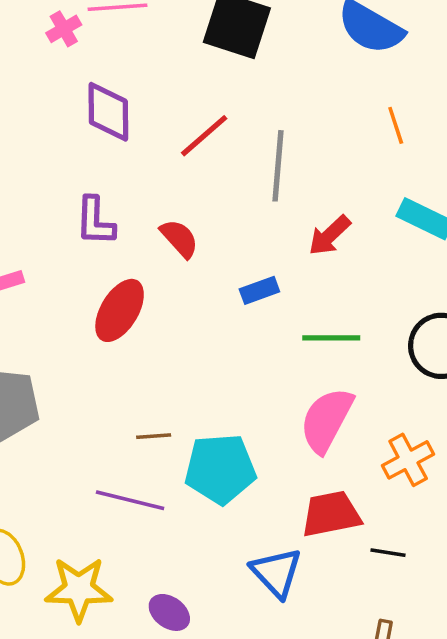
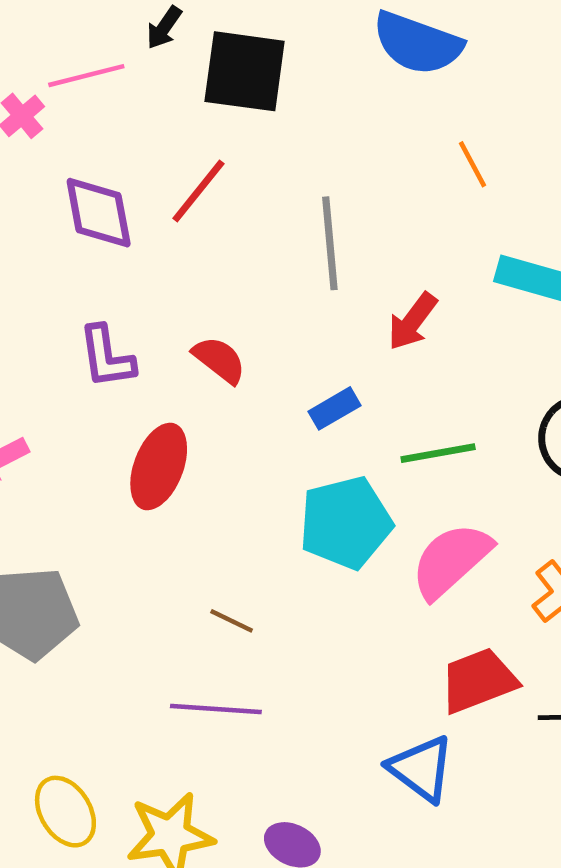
red line: (204, 136) -> (198, 191), moved
pink semicircle: (327, 420) -> (451, 560), turned 30
brown line: (154, 436) -> (232, 621), turned 40
cyan pentagon: (220, 469) -> (346, 523), moved

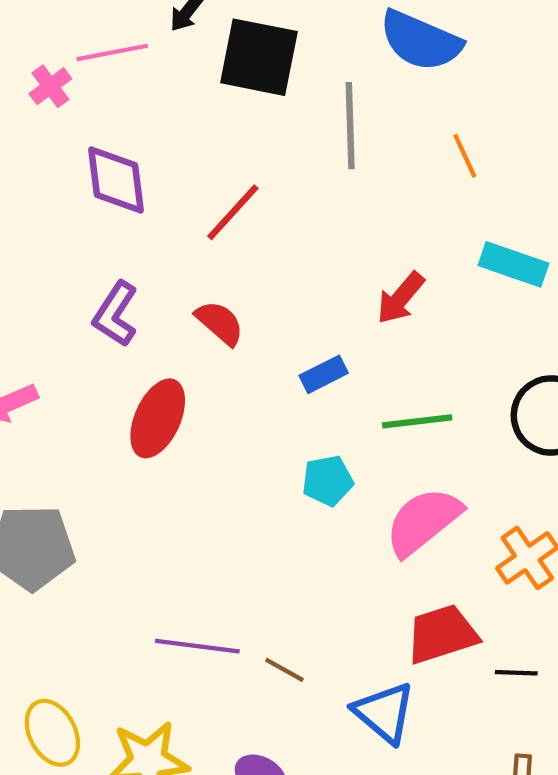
red line: (198, 191) -> (233, 212), moved
gray line: (330, 243) -> (350, 126), moved
purple L-shape: (107, 357) -> (116, 314), turned 38
cyan pentagon: (346, 523) -> (328, 481), size x0.6
brown line: (232, 621) -> (284, 670), moved

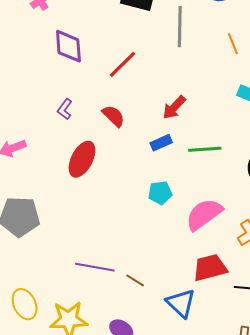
red arrow: (401, 298) -> (174, 107), moved
purple L-shape: (116, 314) -> (65, 109), size x0.7
green line: (417, 421) -> (205, 149), moved

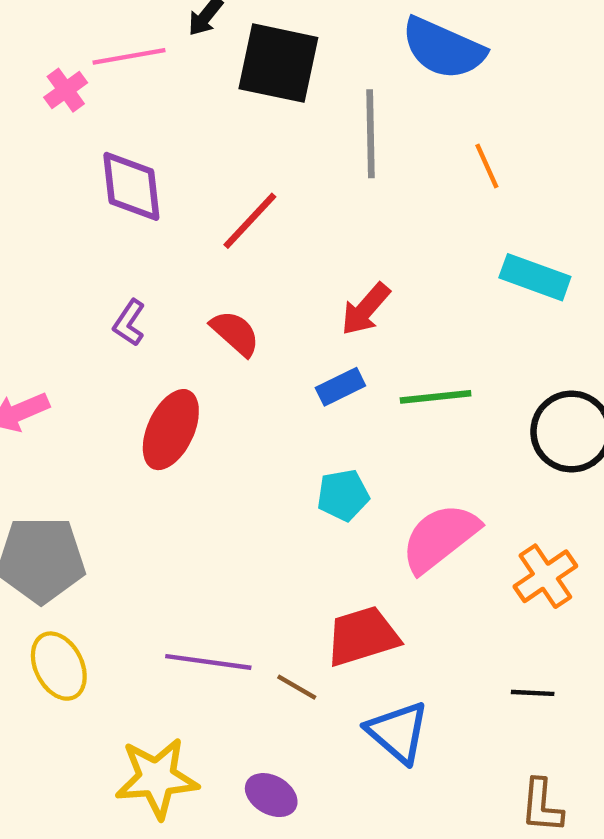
red trapezoid: (210, 268) -> (363, 636), moved
yellow ellipse: (25, 304) -> (59, 666), moved

